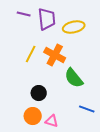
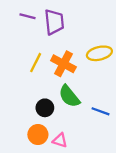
yellow ellipse: (74, 27) -> (99, 53), moved
green semicircle: (74, 78) -> (69, 96), moved
blue line: (87, 109) -> (101, 111), moved

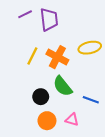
purple line: (27, 16) -> (25, 14), turned -40
orange circle: (38, 135) -> (47, 121), moved
pink triangle: (60, 140) -> (72, 120), moved

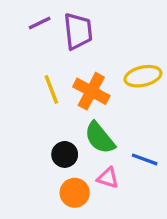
yellow line: (32, 56) -> (51, 90), turned -48
pink triangle: (72, 120) -> (108, 178), moved

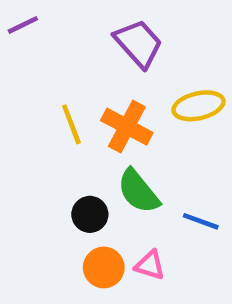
purple line: (40, 23) -> (23, 25), moved
purple trapezoid: (78, 31) -> (138, 43), moved, turned -36
pink triangle: (108, 178) -> (150, 265), moved

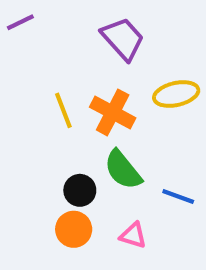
orange circle: (104, 267) -> (74, 229), moved

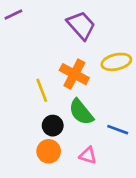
yellow line: (63, 110) -> (42, 90), moved

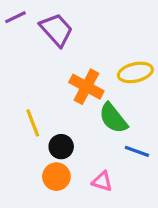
purple trapezoid: (81, 25) -> (56, 30), moved
yellow line: (42, 90) -> (33, 123), moved
green semicircle: (81, 112) -> (113, 118), moved

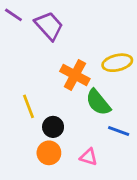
purple line: (15, 17) -> (13, 15), turned 60

